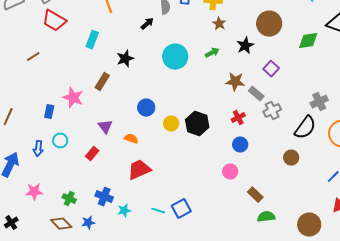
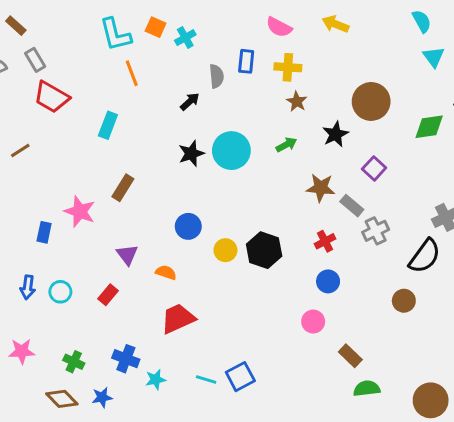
black star: (125, 59) -> (191, 154), moved
cyan circle: (60, 141) -> (60, 292), moved

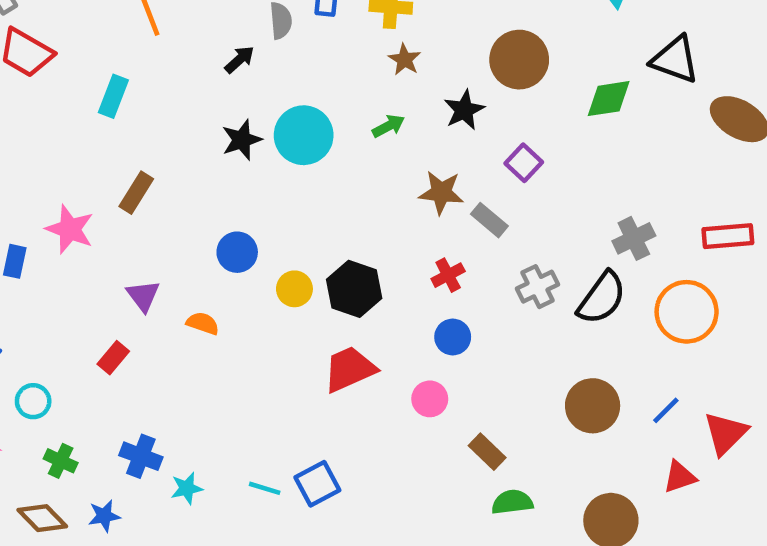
gray cross: (376, 231) -> (538, 287), moved
cyan circle: (60, 292) -> (33, 401), moved
brown circle: (404, 301) -> (593, 406), moved, size x1.5
red trapezoid: (178, 319) -> (349, 369), moved

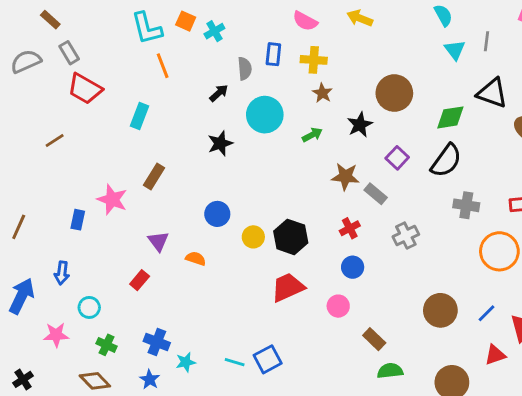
cyan circle: (304, 135) -> (265, 115), moved
gray cross: (634, 238) -> (466, 205), turned 35
black semicircle: (602, 298) -> (446, 161), moved
blue star: (104, 516) -> (150, 379), moved, turned -30

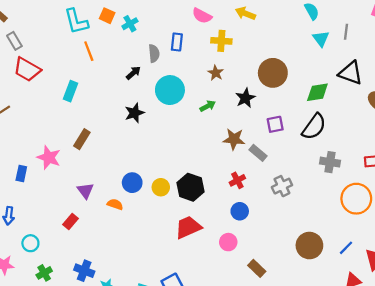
yellow cross: (314, 60) -> (221, 41), moved
purple square: (397, 158) -> (275, 124), turned 36
blue circle: (217, 214) -> (132, 183), moved
green cross: (106, 345) -> (44, 273), turned 35

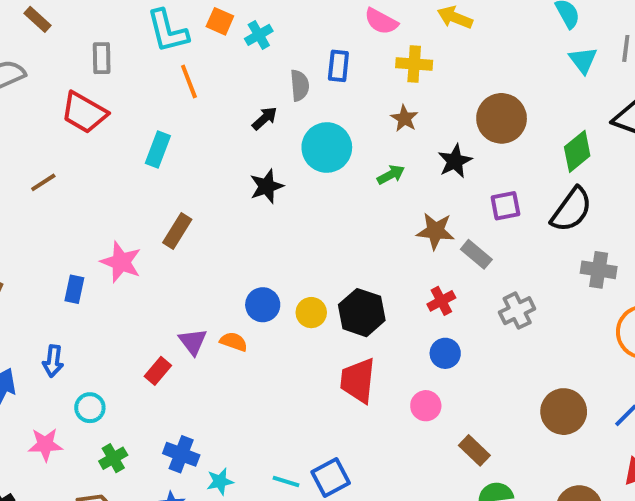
gray rectangle: (14, 41) -> (102, 58), moved, turned 30
green diamond: (317, 92) -> (577, 151), turned -30
purple triangle: (85, 191) -> (193, 342), moved
red trapezoid: (188, 227) -> (358, 380), turned -60

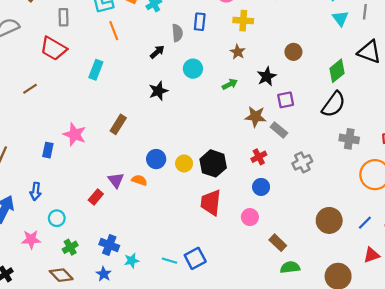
brown circle: (502, 118) -> (293, 52), size x0.6
cyan circle: (327, 148) -> (193, 69), size x0.7
purple square: (505, 206) -> (286, 100), moved
brown rectangle: (177, 231) -> (118, 124), moved

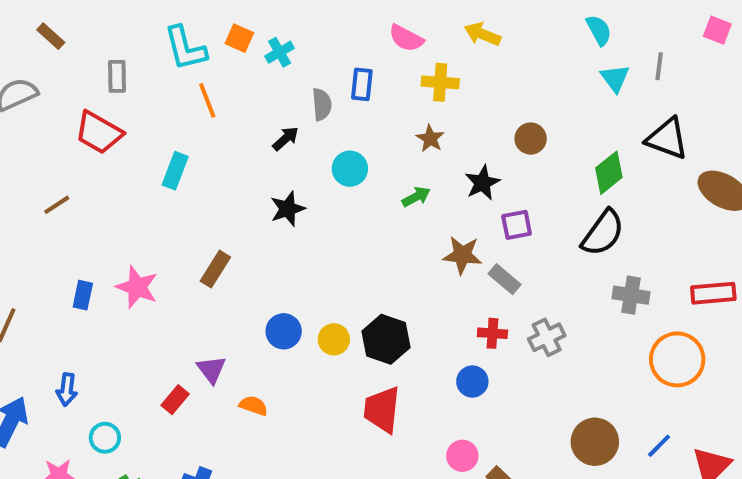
blue rectangle: (48, 150) -> (83, 295), moved
red cross: (259, 157) -> (492, 333), moved, turned 32
orange semicircle: (139, 180) -> (253, 406), moved
pink circle: (250, 217) -> (462, 456), moved

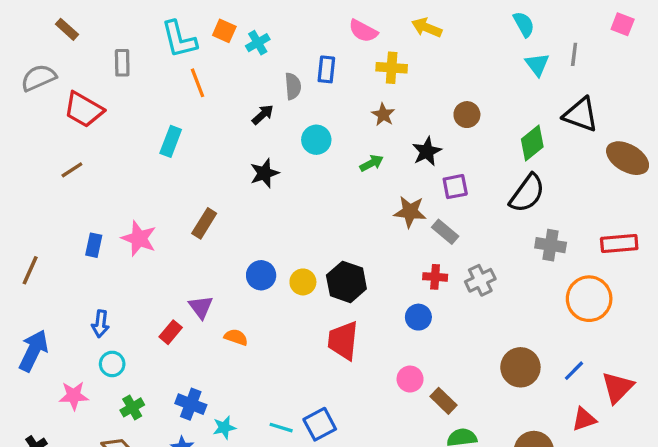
red trapezoid: (99, 133) -> (84, 110), moved
blue arrow: (67, 390) -> (100, 324), moved

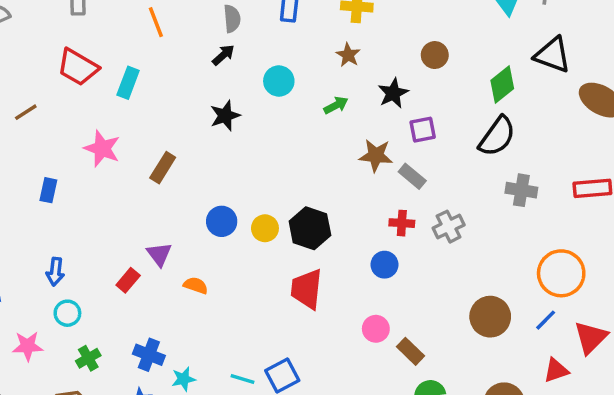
gray semicircle: (293, 86) -> (232, 19), moved
red trapezoid: (84, 110) -> (78, 67), moved
pink star: (139, 238) -> (102, 149), moved
orange circle: (589, 299) -> (561, 273), moved

